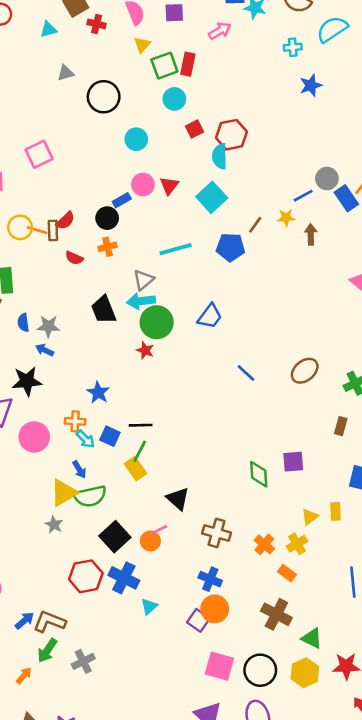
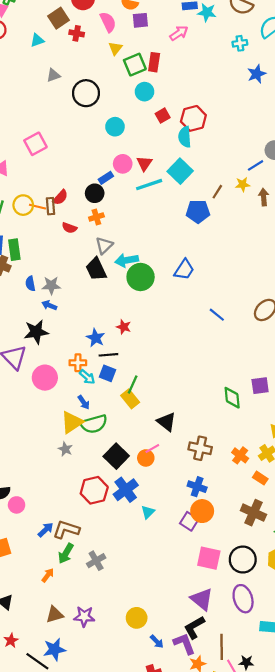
cyan line: (176, 249) -> (149, 185), moved
gray triangle: (144, 280) -> (104, 245), moved
red star: (145, 350) -> (124, 327), moved
black line: (141, 425) -> (108, 355), moved
blue cross: (124, 578) -> (126, 490), turned 30

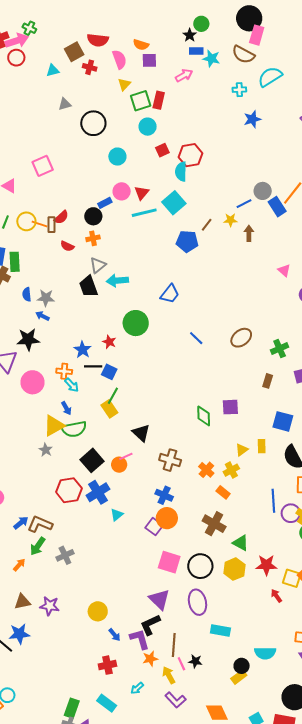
green circle: (141, 277) -> (136, 323), moved
blue square: (107, 373) -> (109, 372), moved

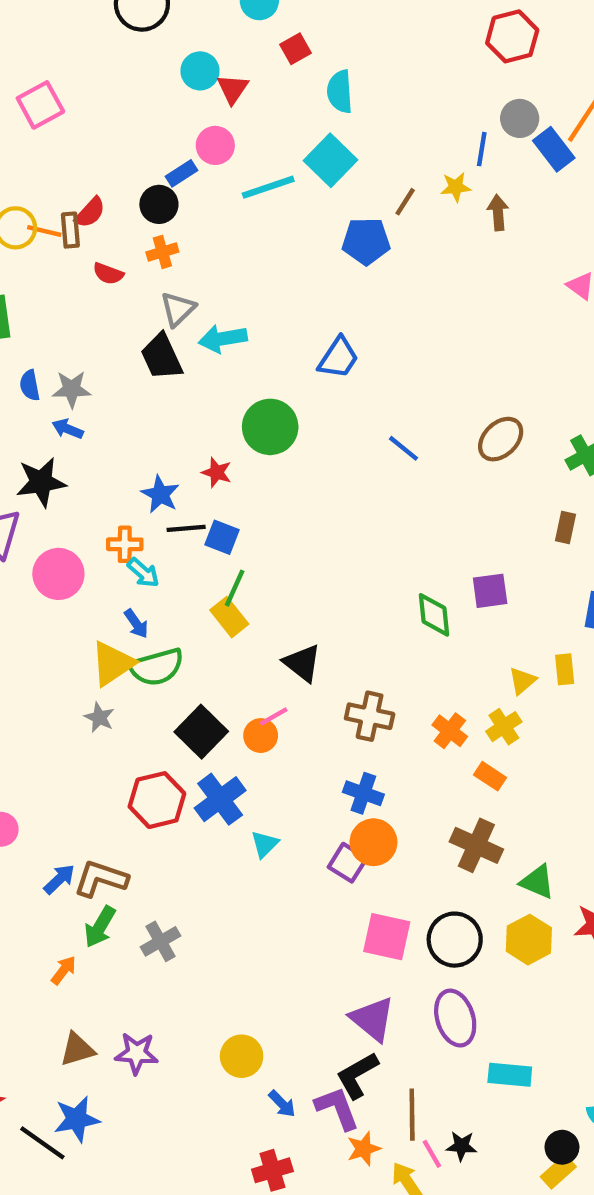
red hexagon: (190, 155) -> (512, 36), moved
red triangle: (142, 193) -> (233, 89), moved
blue line: (244, 204) -> (482, 149), turned -49

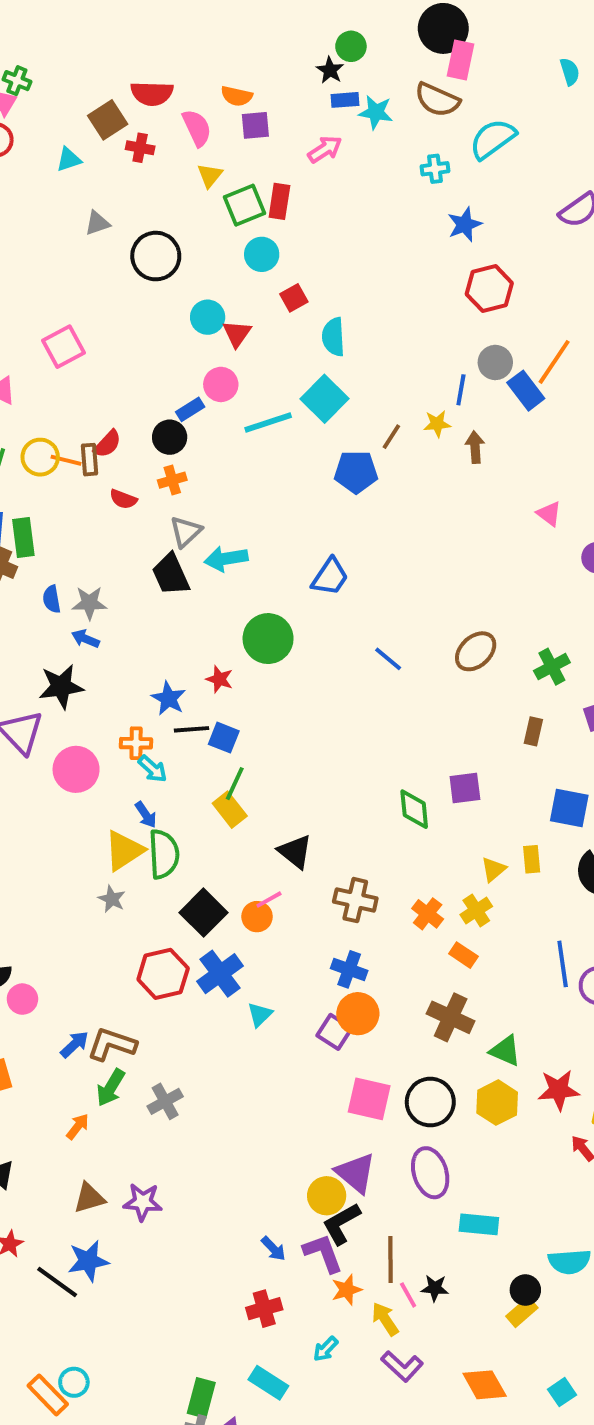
green semicircle: (157, 667) -> (164, 854), turned -78
yellow circle: (242, 1056) -> (327, 1196), moved

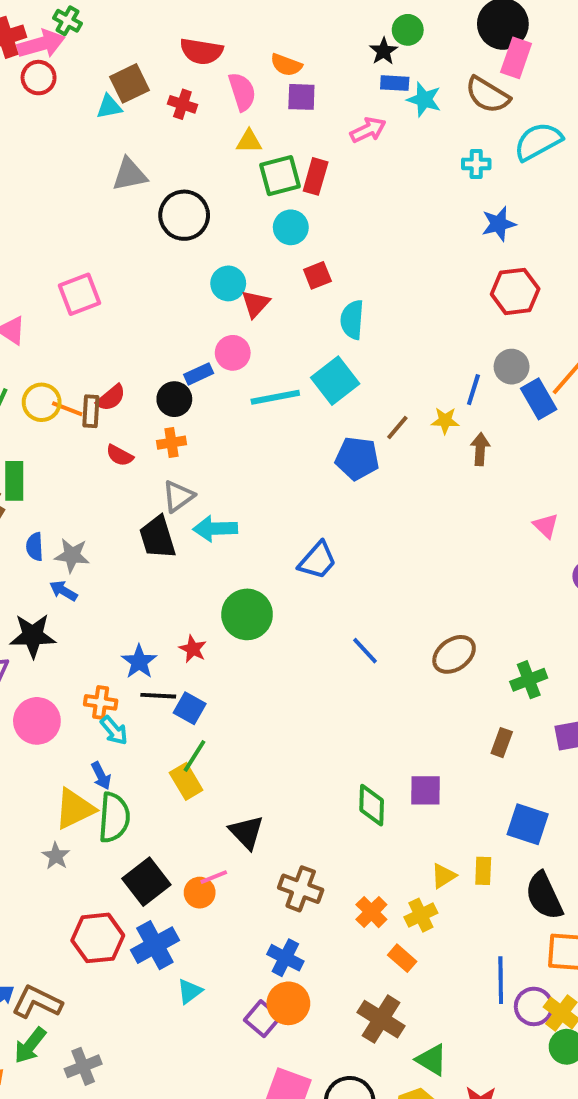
brown square: (108, 120) -> (129, 83), moved
yellow triangle: (210, 176) -> (249, 141), turned 44
gray triangle: (97, 223) -> (130, 174), size x1.4

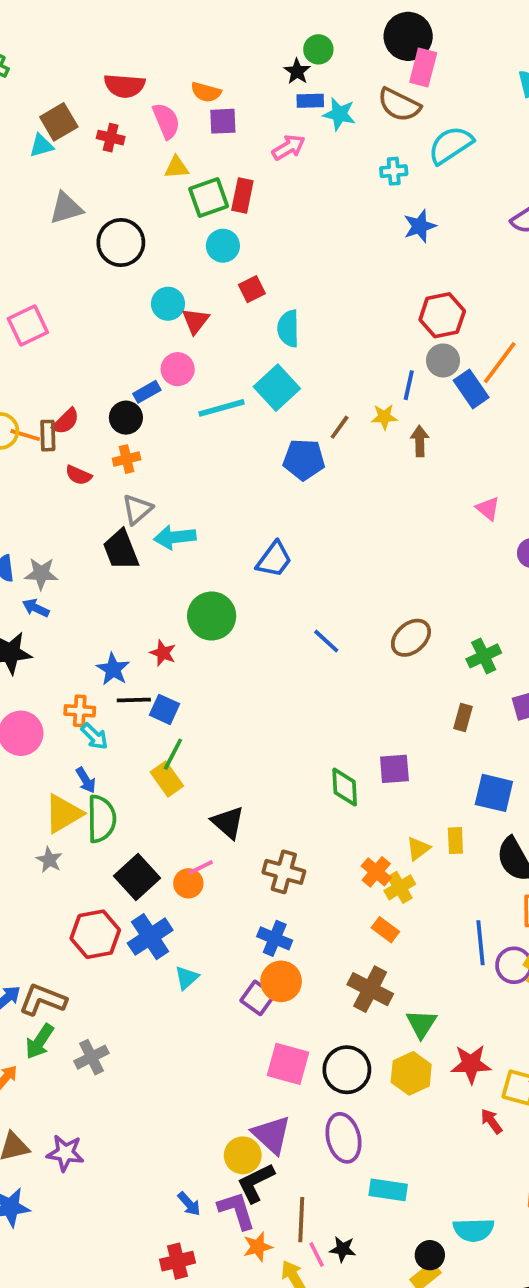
red hexagon: (515, 291) -> (442, 315), moved
orange cross: (371, 912) -> (376, 872), moved
green triangle: (432, 1060) -> (421, 1024), turned 36

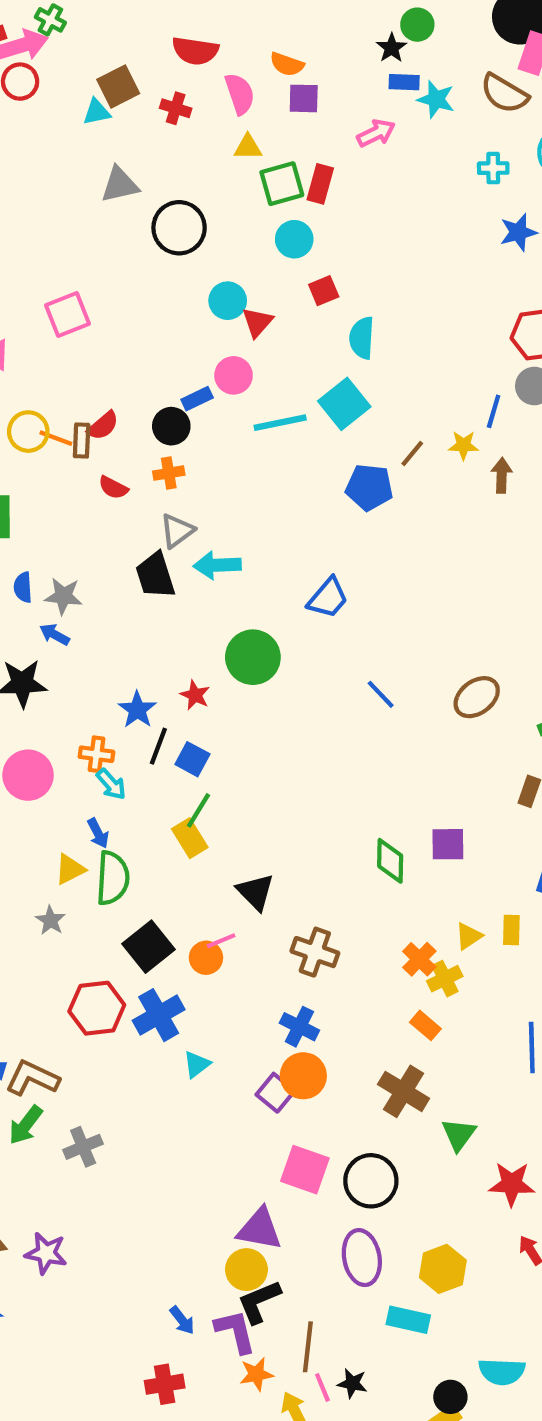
black line: (134, 700) -> (158, 746), turned -72
yellow triangle: (63, 814) -> (70, 869), size x0.7
yellow hexagon: (411, 1073) -> (443, 1269), moved
purple triangle: (272, 1135) -> (260, 1229), moved, turned -36

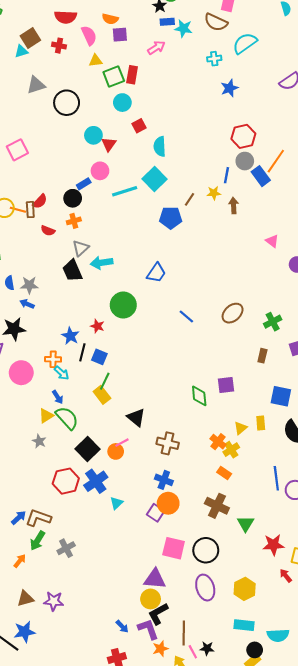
green semicircle: (113, 878) -> (67, 418), turned -40
cyan rectangle: (408, 1320) -> (244, 625), moved

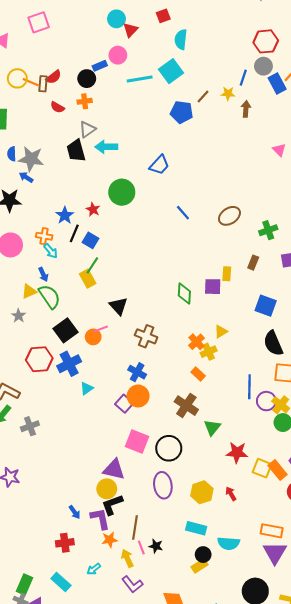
gray star: (29, 285) -> (31, 159), size x1.4
yellow rectangle: (261, 423) -> (227, 274), moved
red arrow: (286, 576) -> (231, 494), moved

